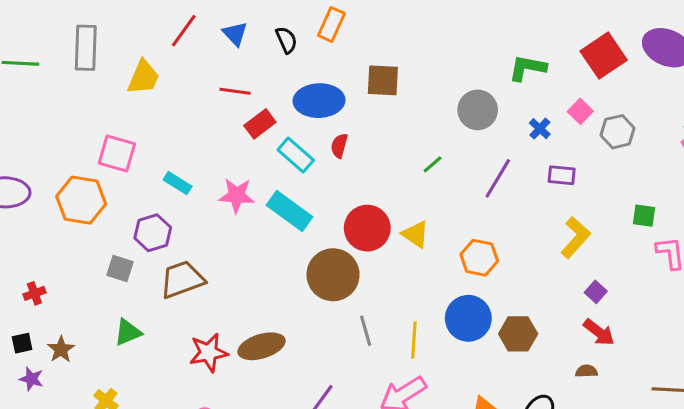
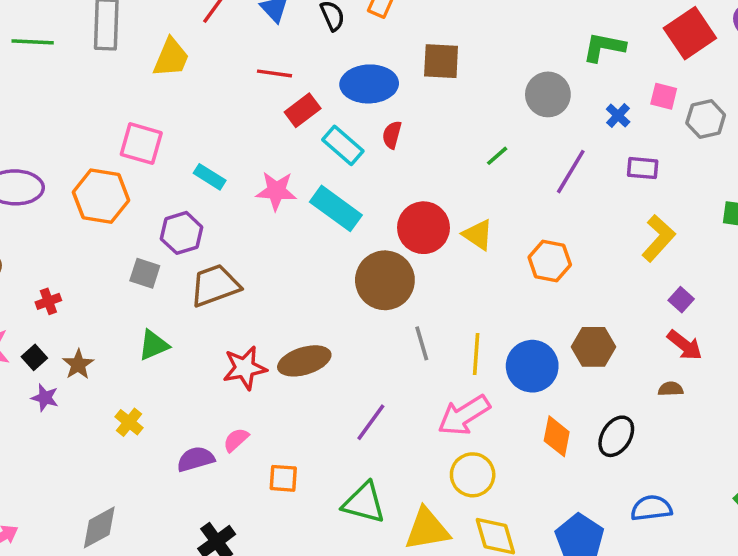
pink square: (580, 111) -> (664, 96), turned -30
blue circle: (468, 318) -> (532, 366), moved
black square: (22, 343) -> (34, 357), turned -30

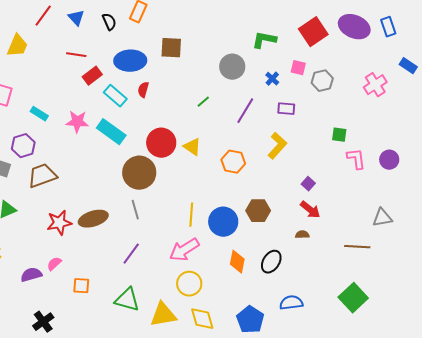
yellow L-shape: (658, 238) -> (277, 146), moved
gray line: (422, 343) -> (135, 210), moved

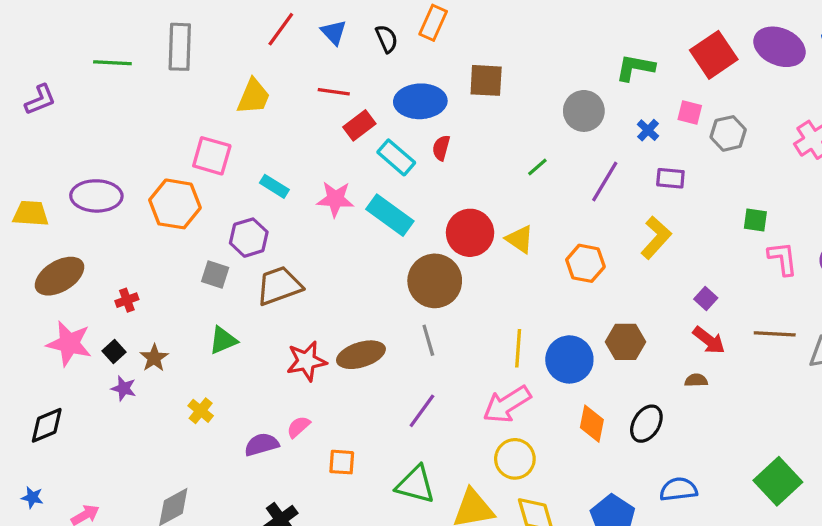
yellow trapezoid: (17, 46) -> (254, 97), moved
brown line: (357, 247) -> (775, 334), moved

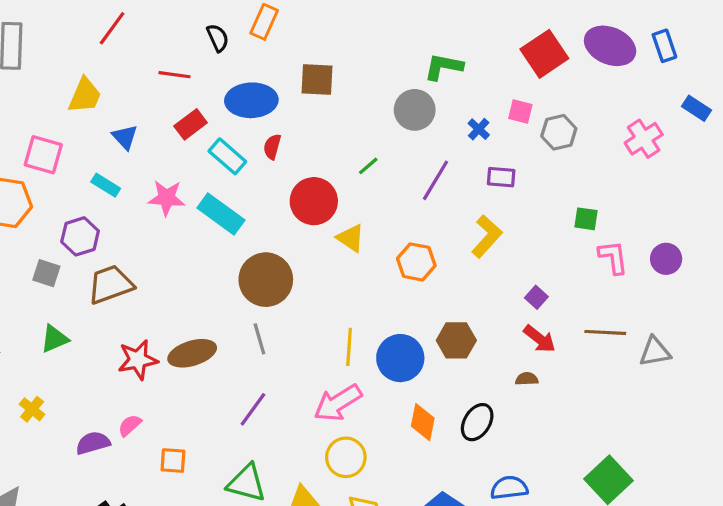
blue triangle: (334, 32) -> (125, 137), moved
green L-shape: (635, 68) -> (444, 67), moved
red line: (334, 92) -> (175, 75), moved
red circle: (470, 233) -> (314, 201), moved

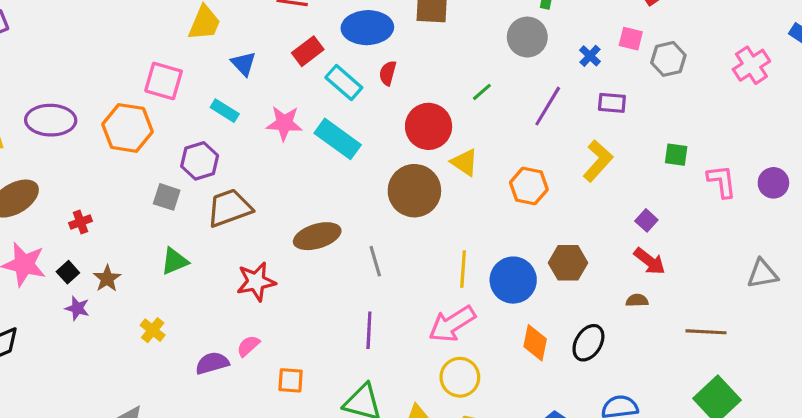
green square: (586, 219) -> (676, 155), moved
brown circle: (266, 280) -> (414, 191), moved
brown line: (605, 332) -> (706, 332), moved
brown ellipse: (192, 353) -> (317, 236), moved
purple line: (253, 409) -> (369, 330), turned -33

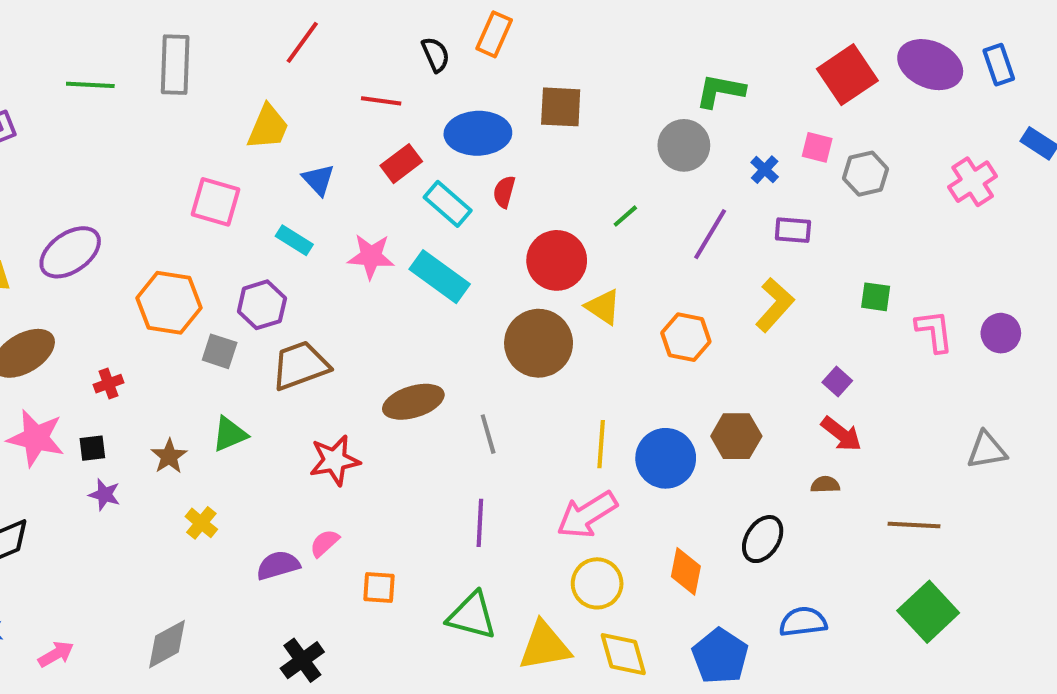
purple ellipse: (51, 120) -> (70, 252), turned -36
orange hexagon: (127, 128) -> (169, 303), moved
black square: (68, 272) -> (92, 448), turned 35
brown star: (107, 278) -> (169, 456), moved
orange diamond: (535, 343) -> (686, 571), moved

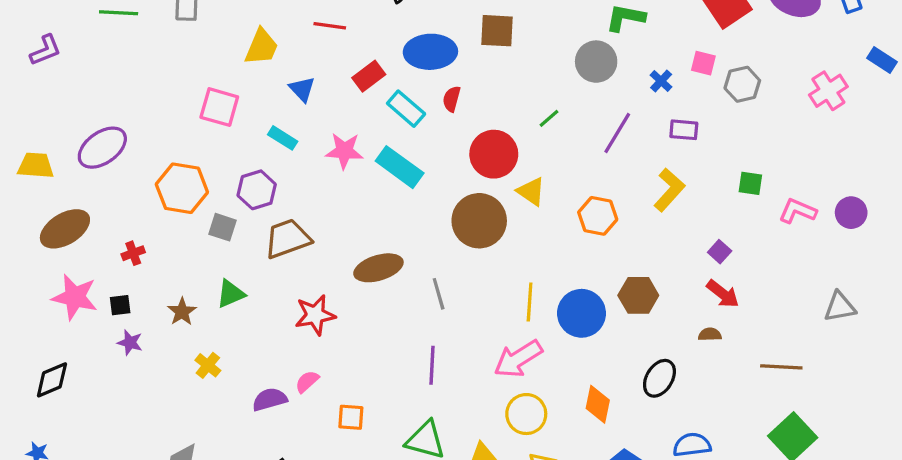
red line: (381, 101) -> (330, 26), moved
pink L-shape: (934, 331) -> (798, 211), turned -60

